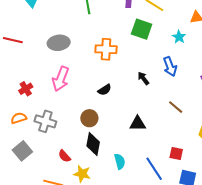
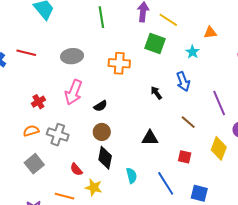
black semicircle: (105, 90) -> (100, 106), moved
red square: (176, 153) -> (185, 157), moved

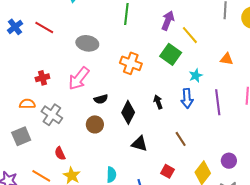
cyan star: (192, 52) -> (196, 75), moved
purple line: (219, 103) -> (218, 102), moved
black diamond: (105, 158) -> (128, 112), moved

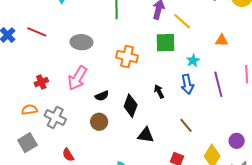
green square: (171, 54) -> (165, 43), turned -30

